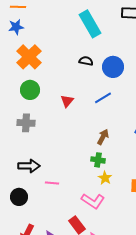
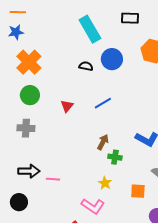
blue circle: (113, 67) -> (112, 59), moved
green cross: (98, 160) -> (115, 157), moved
pink line: (52, 183) -> (53, 179), moved

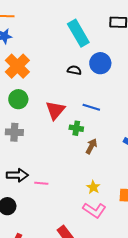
blue line: (103, 103) -> (91, 107), turned 48
red triangle: (67, 106) -> (55, 110), size x1.5
green cross: (115, 157) -> (76, 128), moved
pink L-shape: (93, 206) -> (94, 210), moved

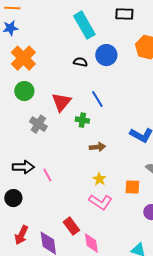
blue line: (91, 107) -> (97, 99), turned 42
gray cross: (14, 132) -> (38, 124), moved, turned 30
brown arrow: (91, 146) -> (97, 147), moved, turned 56
pink line: (41, 183) -> (47, 175), turned 56

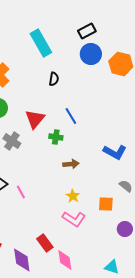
black rectangle: (124, 14) -> (87, 31), moved, turned -30
cyan rectangle: (84, 25) -> (41, 43), moved
blue circle: (106, 55) -> (91, 54), moved
black semicircle: (80, 62) -> (54, 79), turned 88

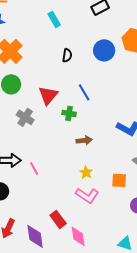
cyan rectangle: (41, 43) -> (54, 19), size x0.6
blue circle: (91, 54) -> (104, 50), moved

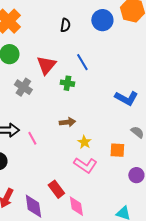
brown arrow: (84, 140) -> (67, 122), moved

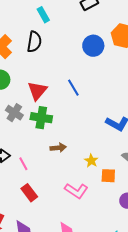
black semicircle: (65, 25) -> (34, 42), moved, size x1.5
green cross: (67, 83) -> (41, 118), moved, size x1.5
yellow star: (84, 142) -> (91, 161), moved
red rectangle: (56, 189) -> (29, 193), moved

